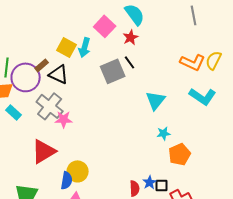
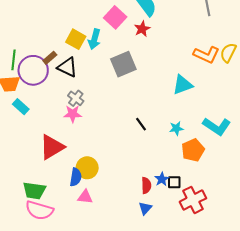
black line: (130, 62) -> (141, 124), moved
cyan L-shape: (203, 96) -> (217, 126), moved
cyan triangle: (156, 100) -> (183, 85), moved, turned 30
gray cross: (50, 106) -> (76, 98), moved, size x0.6

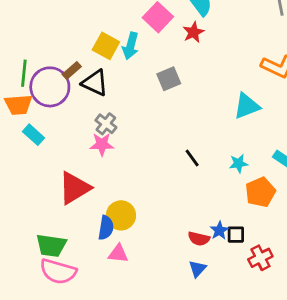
gray square: (123, 64) -> (169, 79), size x0.7
red semicircle: (146, 185) -> (199, 239), turned 105
red cross: (193, 200) -> (260, 258), size x0.7

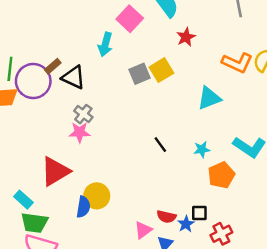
red star: (193, 32) -> (186, 37), moved
yellow square: (106, 46) -> (161, 70), moved, turned 30
cyan rectangle: (33, 135) -> (23, 200), moved
blue star: (219, 230) -> (186, 224), moved
pink triangle: (118, 254) -> (143, 230), moved, turned -42

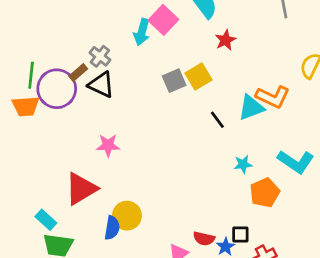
cyan arrow: (105, 44) -> (142, 32), moved
orange L-shape: (237, 63) -> (273, 97), moved
gray cross: (83, 114) -> (100, 56), moved
black line: (160, 145) -> (217, 120), moved

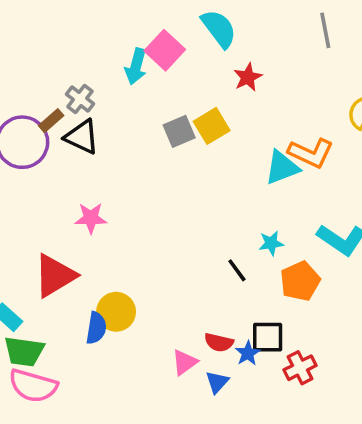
black line: (217, 120) -> (237, 270), moved
black square: (240, 235) -> (268, 337), size x1.4

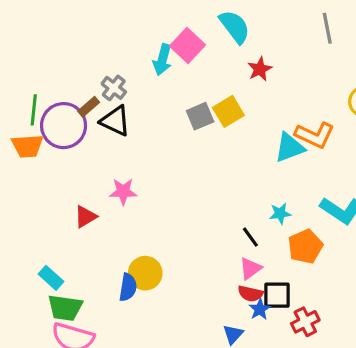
red triangle: (55, 276) -> (86, 217), moved, size x0.6
red semicircle: (219, 342) -> (250, 294), moved
pink triangle: (185, 362) -> (250, 268), moved

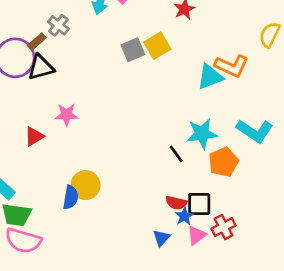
black triangle: (115, 121) -> (41, 67), moved, turned -40
cyan star: (280, 213) -> (202, 134), size x1.6
pink triangle: (250, 268) -> (196, 235), moved

